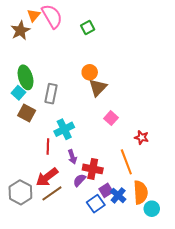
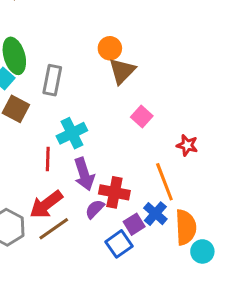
purple arrow: (72, 157) -> (84, 174), size x1.5
blue cross: (118, 195) -> (155, 214), moved

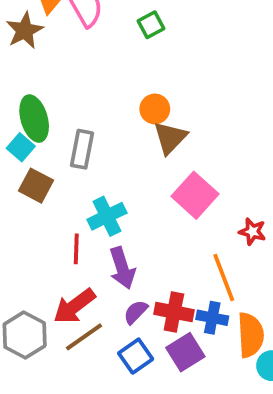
pink square: (142, 117) -> (195, 195), size x1.6
red cross: (114, 192) -> (174, 312), moved
blue cross: (155, 214) -> (212, 318), turned -30
purple square: (134, 224) -> (185, 352), moved, size x1.4
blue square: (119, 244) -> (136, 356), moved

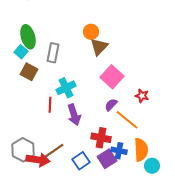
orange line: (224, 278) -> (127, 120), turned -30
red arrow: (74, 306) -> (38, 160), moved, turned -135
purple semicircle: (136, 312) -> (111, 105), moved
blue cross: (212, 318) -> (119, 151), moved

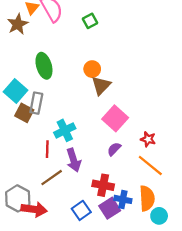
green ellipse: (28, 37) -> (44, 66), moved
cyan square: (21, 52) -> (15, 91), size x1.5
gray rectangle: (53, 53) -> (36, 103), moved
orange line: (127, 120) -> (150, 165), moved
brown line: (54, 151) -> (52, 178), moved

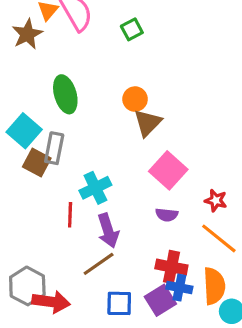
purple semicircle: (114, 149) -> (167, 215), turned -128
brown line: (52, 178) -> (99, 264), moved
red cross: (103, 185) -> (171, 267), moved
blue square: (81, 210) -> (119, 303), turned 36

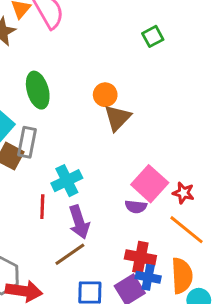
green square: (132, 29) -> (153, 36), moved
pink square: (168, 170) -> (150, 184), moved

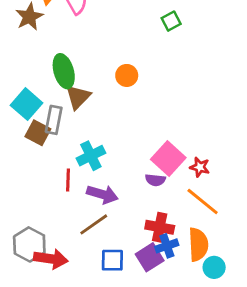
brown triangle: (117, 118) -> (78, 97), moved
purple arrow: (79, 222) -> (102, 194), turned -56
blue cross: (148, 277) -> (167, 246), turned -30

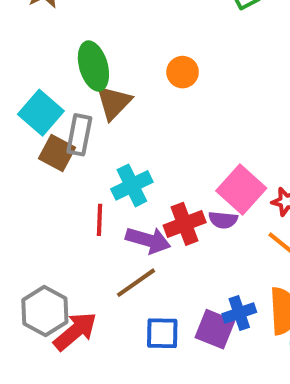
red cross: (160, 227) -> (185, 224), moved, turned -32
purple square: (150, 257) -> (215, 329), turned -36
red arrow: (51, 259) -> (75, 331), turned -48

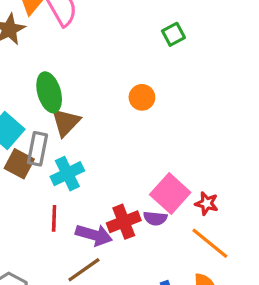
orange circle: (183, 72) -> (142, 97), moved
cyan cross: (132, 185) -> (67, 174), moved

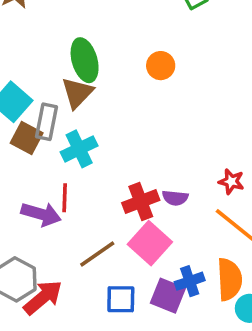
green ellipse: (49, 92) -> (85, 60), moved
pink square: (170, 194) -> (150, 243), moved
purple arrow: (94, 235) -> (41, 214), moved

